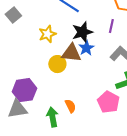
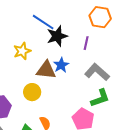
black star: (82, 32) -> (57, 36), moved
yellow circle: (57, 64) -> (32, 92), moved

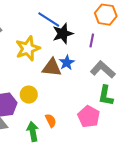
yellow star: (22, 51) -> (28, 49), size x1.4
yellow circle: (32, 92) -> (29, 95), moved
green L-shape: (100, 98) -> (106, 96), turned 120

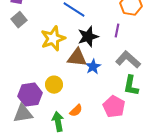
black star: (63, 34) -> (88, 37), moved
blue star: (67, 63) -> (93, 67), moved
orange semicircle: (51, 121) -> (76, 111), turned 72

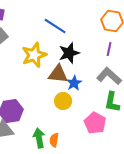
purple line: (117, 31) -> (109, 49), moved
yellow circle: (54, 85) -> (63, 101), moved
orange semicircle: (76, 111) -> (54, 140), moved, turned 144

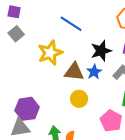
black star: (69, 53) -> (101, 51), moved
blue star: (74, 83) -> (94, 72), moved

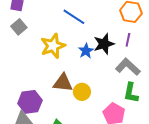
brown triangle: (74, 72) -> (63, 83), moved
blue star: (94, 72) -> (86, 51), moved

